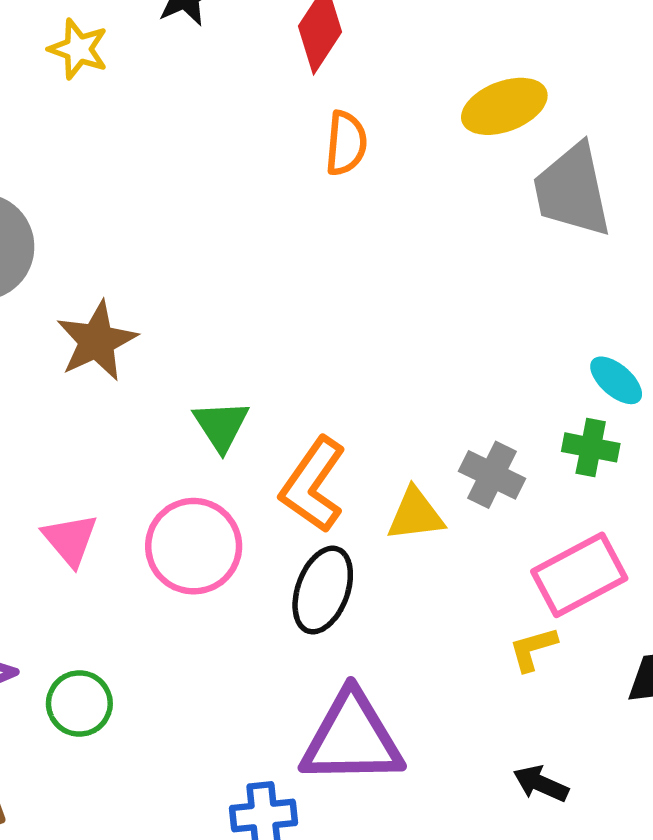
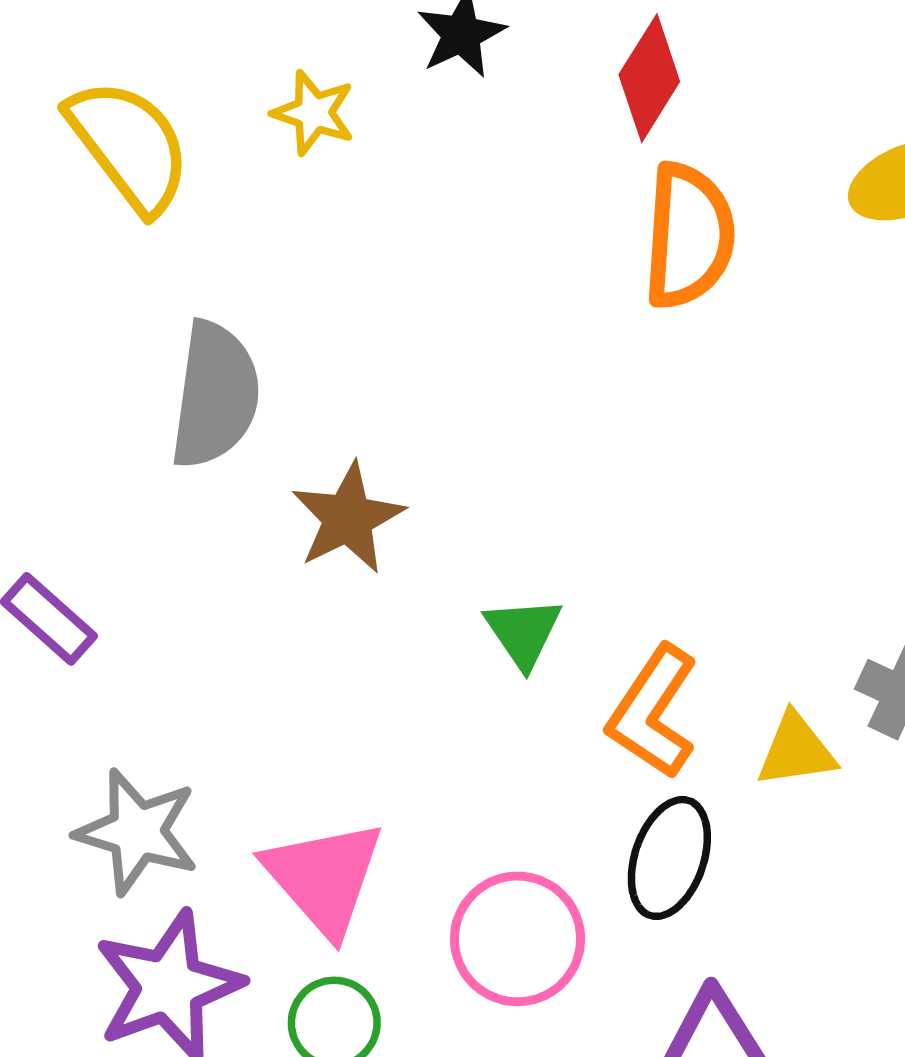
orange semicircle: (346, 143) -> (689, 236), size x1.6
pink triangle: (70, 540) -> (324, 877), moved, size x1.6
pink circle: (194, 546) -> (517, 939), moved

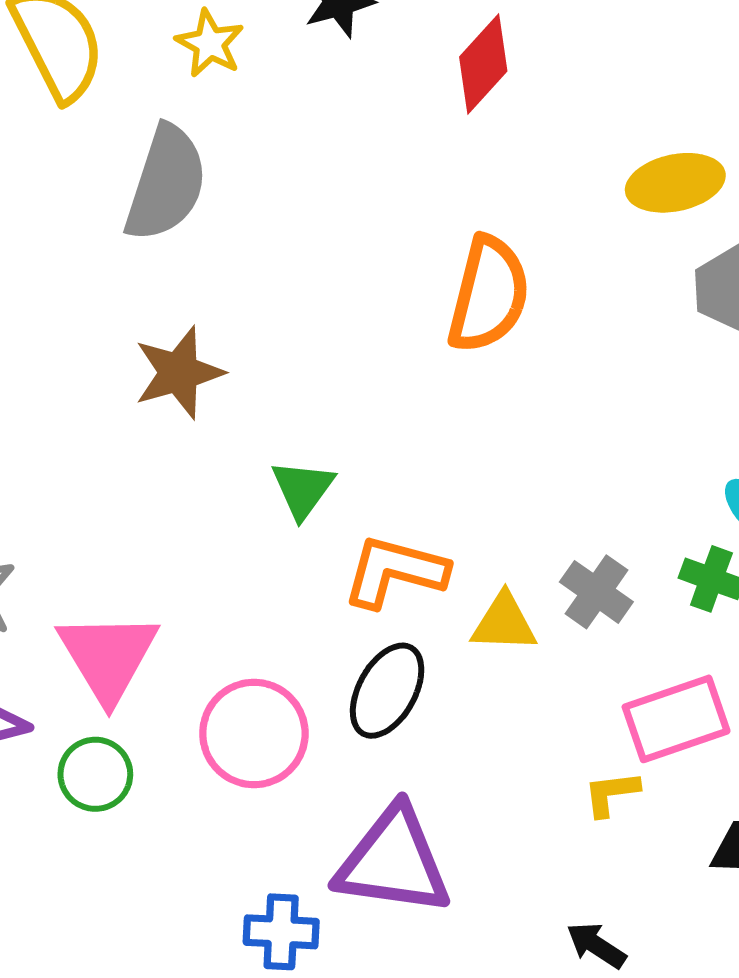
orange semicircle: (689, 236) -> (489, 294), moved
gray semicircle: (215, 395) -> (166, 183), moved
orange L-shape: (653, 712) -> (395, 571), turned 61

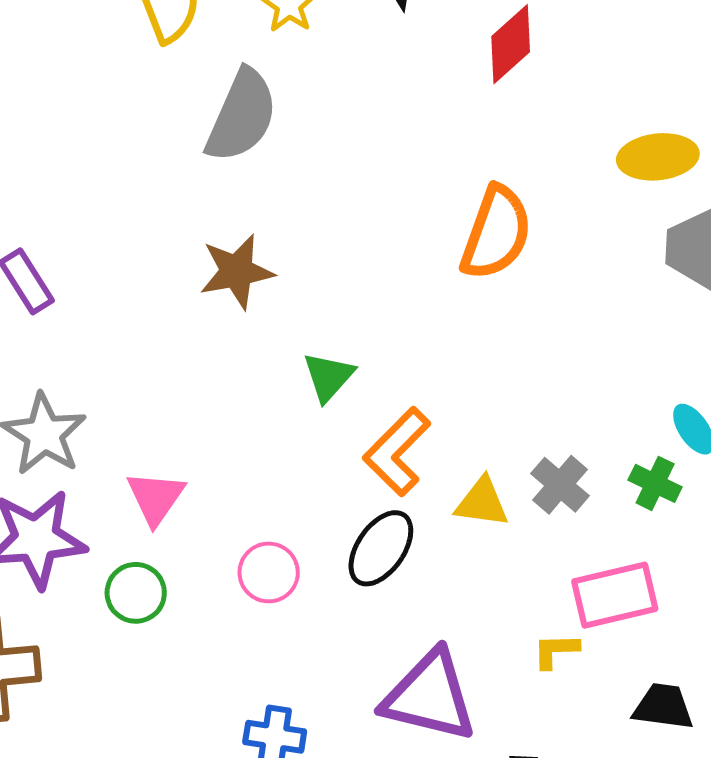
orange L-shape: (395, 571) -> (397, 452), turned -66
pink triangle: (108, 657) -> (156, 498), size x0.7
pink circle: (254, 733) -> (269, 572), size x0.7
purple triangle: (393, 861) -> (430, 696), moved

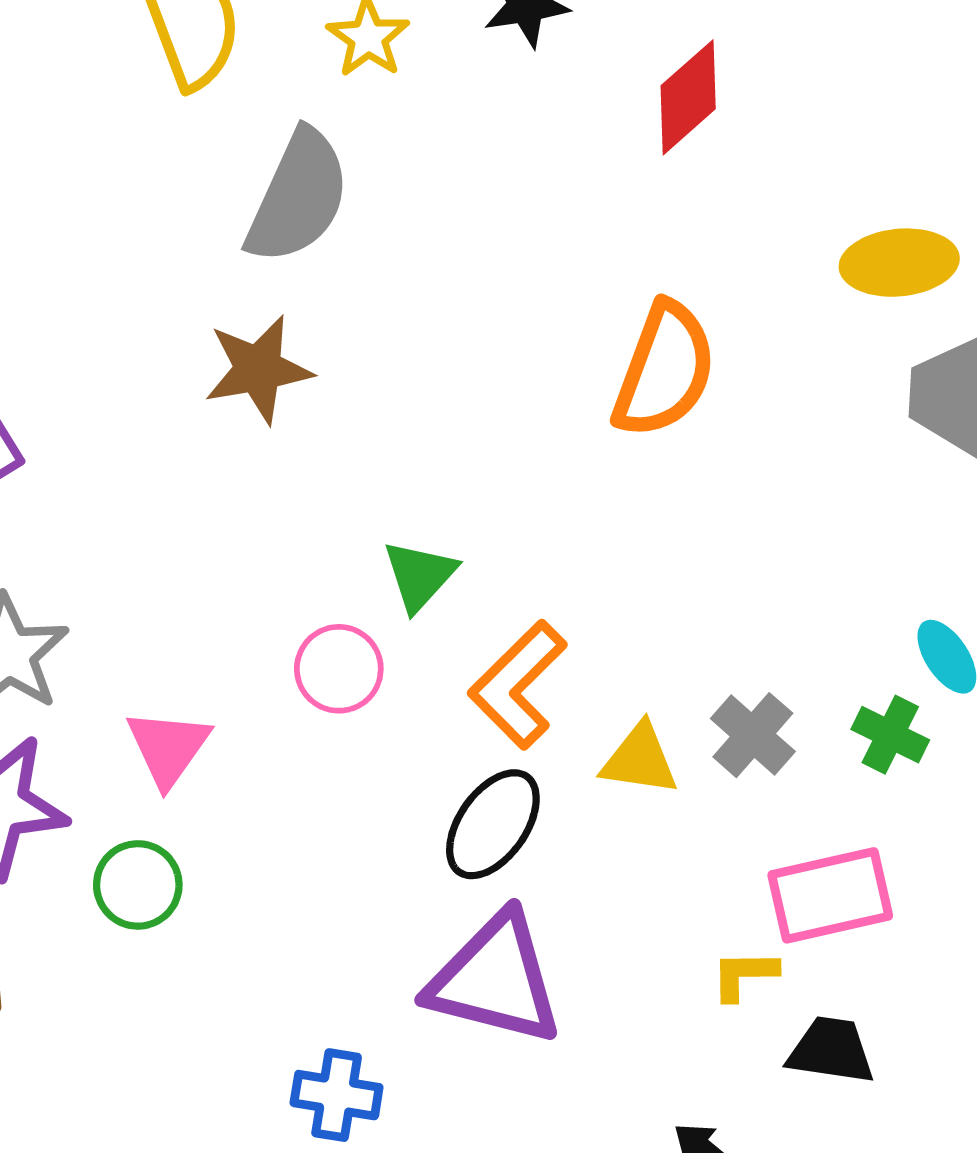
brown star: (237, 271) -> (258, 369), moved
pink circle: (269, 572) -> (339, 669), moved
purple triangle: (430, 696) -> (495, 979), moved
black trapezoid: (663, 707) -> (831, 1050), moved

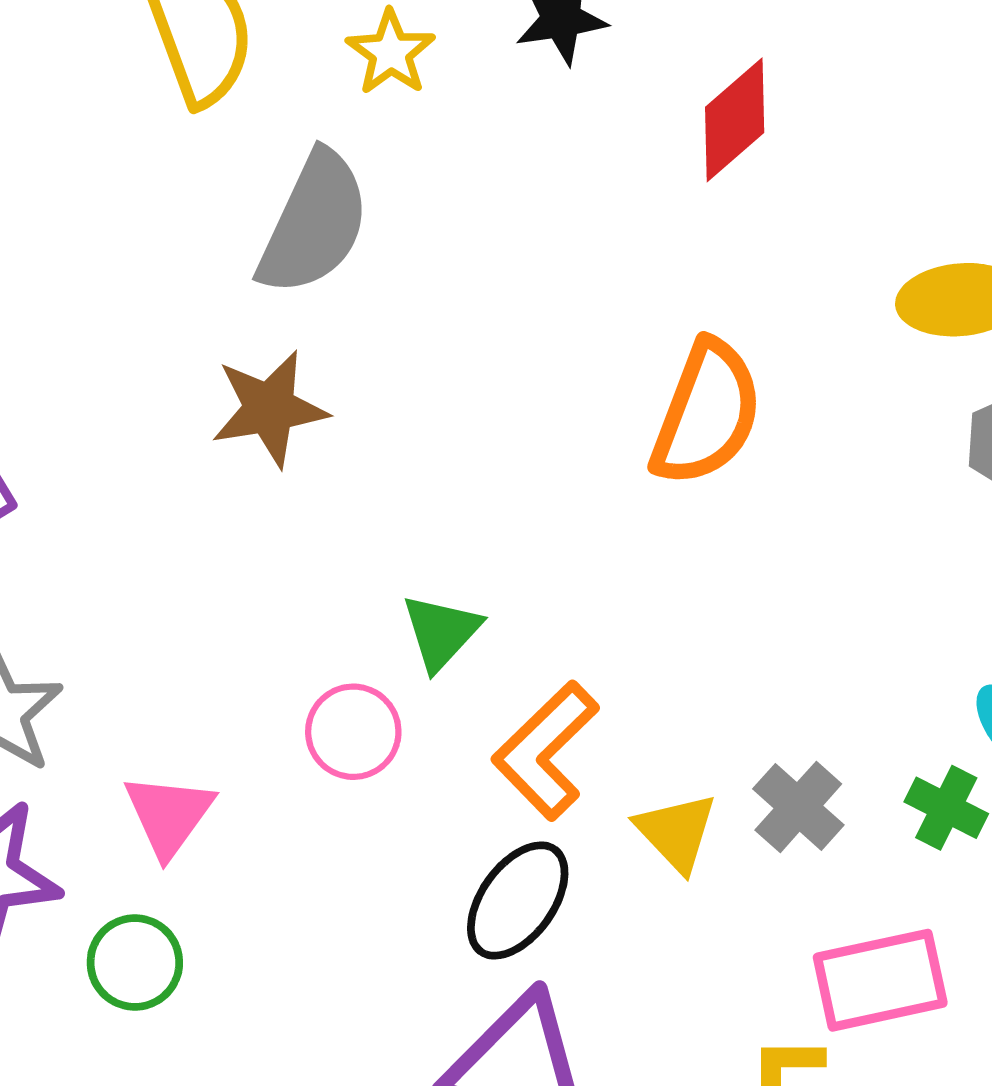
yellow triangle: (640, 759) -> (676, 832), turned 38

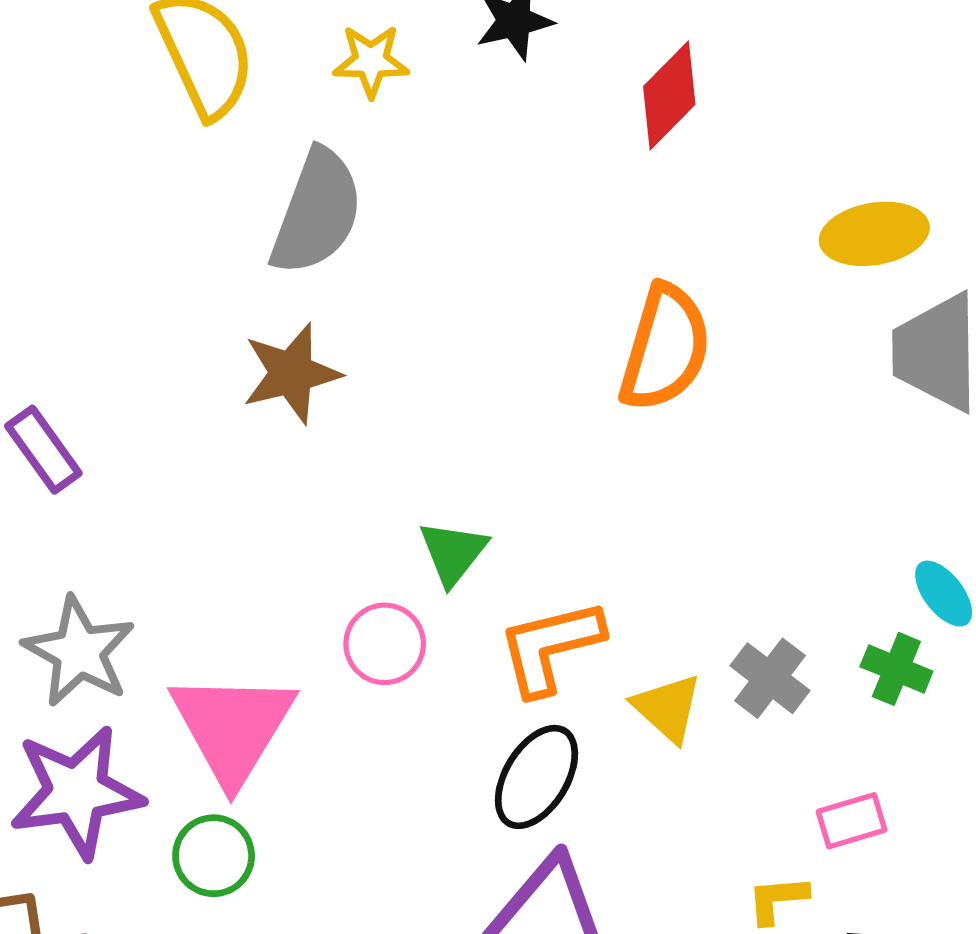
yellow star: (391, 52) -> (371, 61), turned -30
orange L-shape: (546, 750) -> (550, 647), turned 35
pink triangle: (169, 815) -> (233, 727), size x1.6
pink rectangle: (880, 980) -> (852, 821), size x0.6

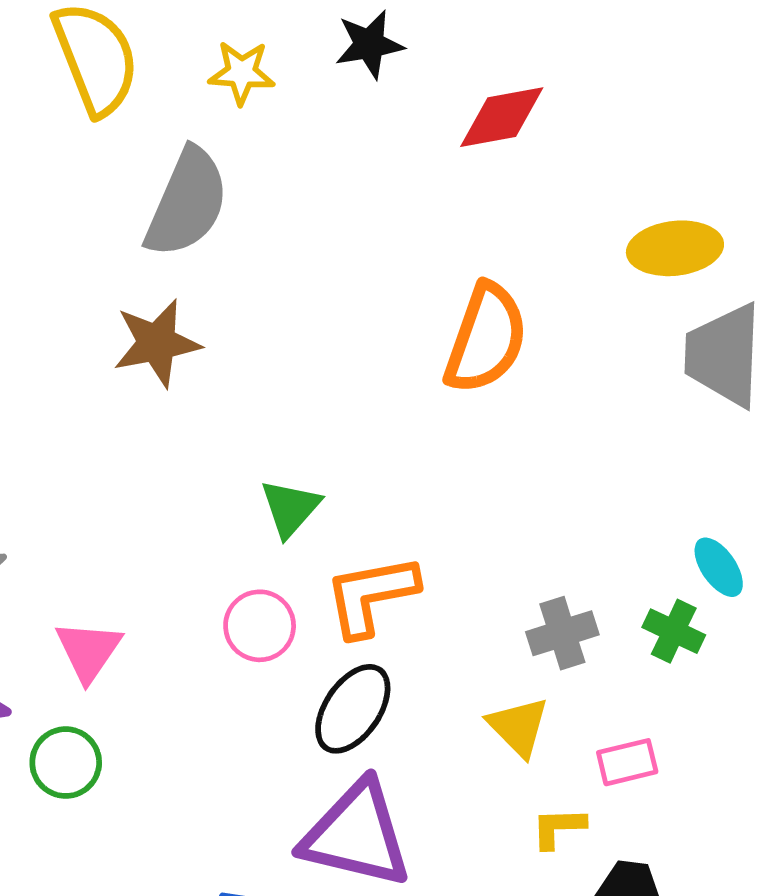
red diamond: (669, 95) -> (502, 117), turned 32
pink circle: (385, 644) -> (260, 626), moved
gray cross: (770, 678) -> (562, 633), turned 32
yellow triangle: (667, 708) -> (518, 727), moved
pink triangle: (233, 727) -> (88, 651), size x0.6

